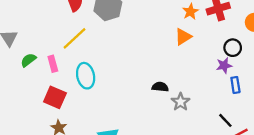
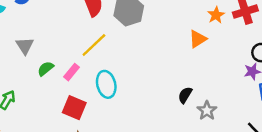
orange triangle: (183, 37) -> (198, 39), moved
pink rectangle: (53, 64) -> (71, 72), turned 56
black semicircle: (160, 87) -> (185, 95), turned -63

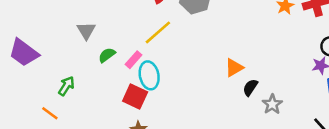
orange triangle: (198, 39) -> (234, 68), moved
cyan ellipse: (106, 84) -> (149, 75), moved

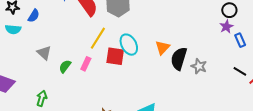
cyan ellipse: (149, 75) -> (129, 45), moved
black semicircle: (250, 87) -> (179, 59), size x1.6
red square: (135, 96) -> (115, 56), moved

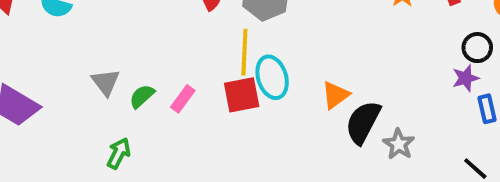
yellow line: (98, 38) -> (244, 52), moved, turned -40
gray triangle: (44, 53) -> (106, 82), moved
red square: (115, 56) -> (242, 95), turned -30
green arrow: (42, 98) -> (119, 153), moved

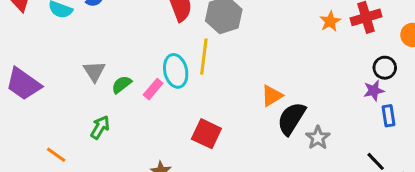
cyan ellipse: (272, 77) -> (176, 71), moved
red square: (242, 95) -> (206, 134), moved, turned 32

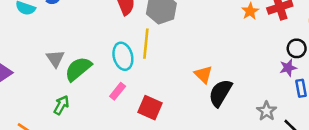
green semicircle: (122, 84) -> (78, 69), size x1.6
pink rectangle: (153, 89) -> (118, 91), moved
orange triangle: (272, 96) -> (203, 74), turned -42
gray star: (318, 138) -> (267, 111), moved

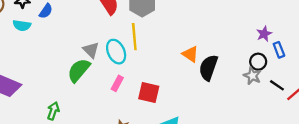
black circle: (297, 48) -> (258, 62), moved
gray triangle: (55, 59) -> (91, 50), moved
green arrow: (61, 105) -> (53, 111), moved

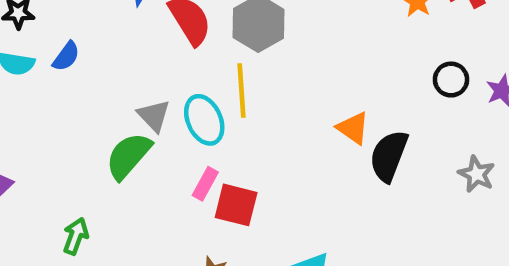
blue semicircle: (46, 11) -> (66, 56), moved
black circle: (258, 62) -> (451, 80), moved
red square: (149, 92) -> (236, 205), moved

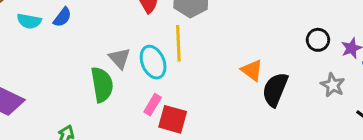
green semicircle: (128, 156) -> (102, 85), turned 128
gray star: (477, 174) -> (333, 85), moved

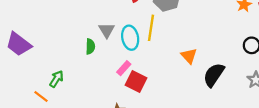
orange triangle: (252, 70) -> (189, 56), moved
green semicircle: (102, 85) -> (90, 47), size x0.6

